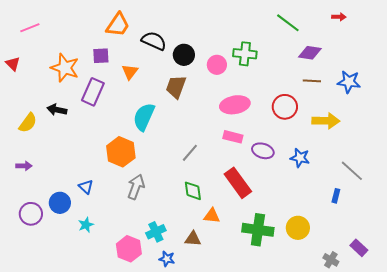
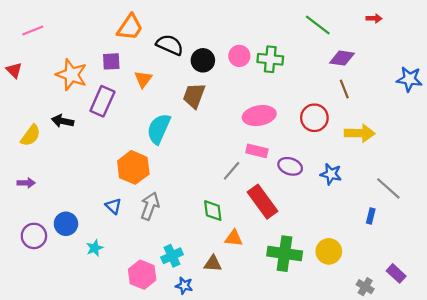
pink circle: (217, 65) -> (239, 56), moved
brown line: (312, 81) -> (344, 89), turned 66
blue star: (349, 82) -> (409, 79), moved
gray line: (190, 153) -> (232, 171), moved
blue triangle: (86, 187) -> (113, 206), moved

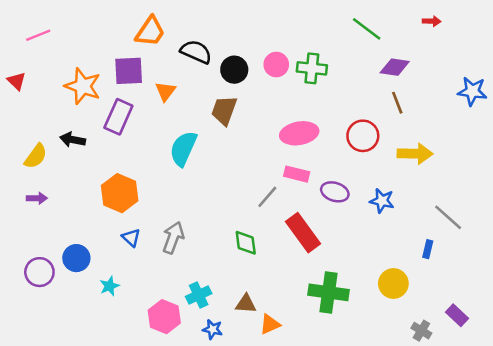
purple square: (111, 61) -> (129, 71), size x1.4
orange hexagon: (133, 167) -> (120, 193), moved
purple arrow: (26, 183) -> (37, 198), moved
orange triangle: (234, 238) -> (270, 324), moved, turned -30
yellow circle: (329, 251) -> (393, 284), moved

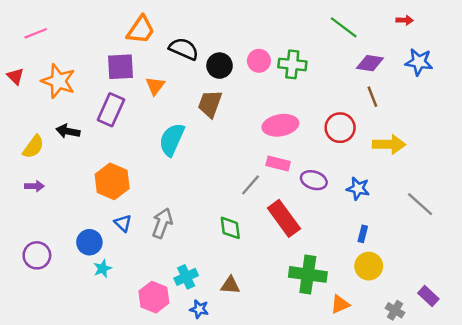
orange star: (83, 86) -> (58, 81), moved
blue star: (472, 91) -> (419, 62), moved
blue rectangle: (428, 249) -> (363, 234), moved
blue circle: (76, 258) -> (89, 242), moved
orange triangle: (270, 324) -> (340, 304), moved

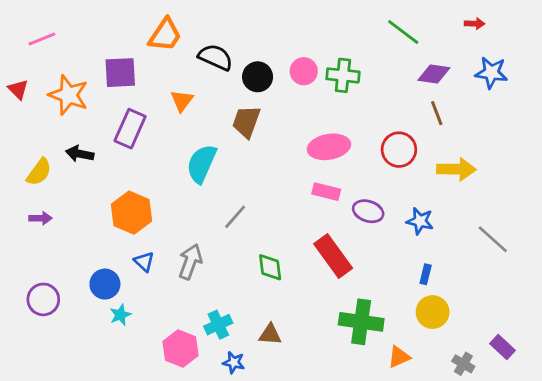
purple square: (120, 67) -> (120, 73), moved
gray line: (251, 185) -> (235, 217), moved

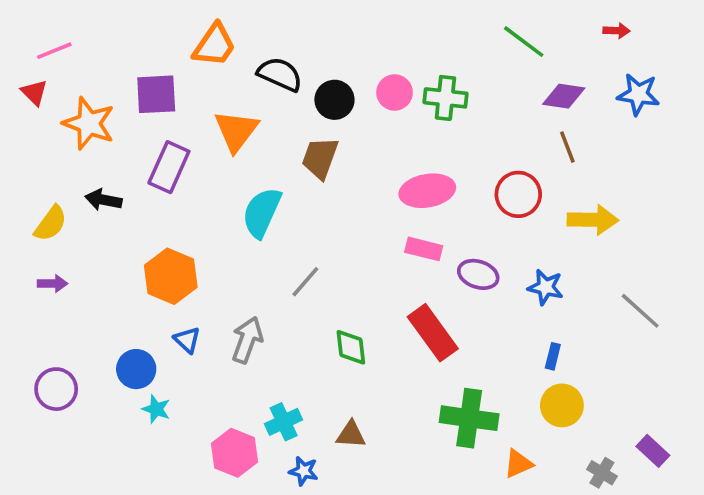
red triangle: (18, 89) -> (34, 92), moved
orange triangle: (182, 101) -> (236, 131), size x1.5
cyan star: (120, 315) -> (156, 409), turned -30

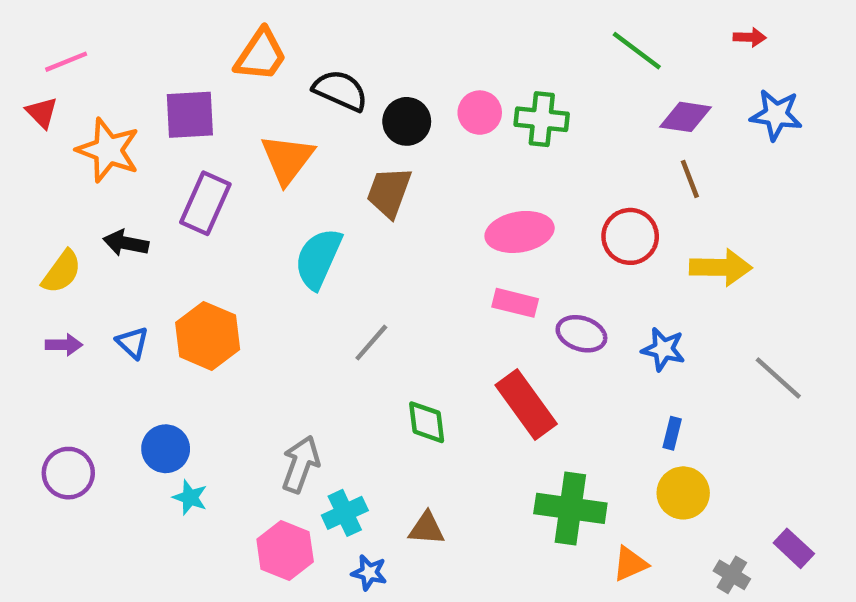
blue triangle: (187, 340) -> (132, 343), moved
gray arrow: (247, 340) -> (301, 464), moved

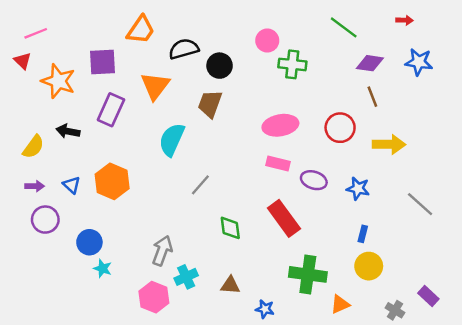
black semicircle: (340, 90) -> (184, 49), turned -40
pink circle: (480, 113) -> (267, 41), moved
purple circle: (68, 473) -> (45, 220), moved
blue star: (369, 573) -> (265, 309), moved

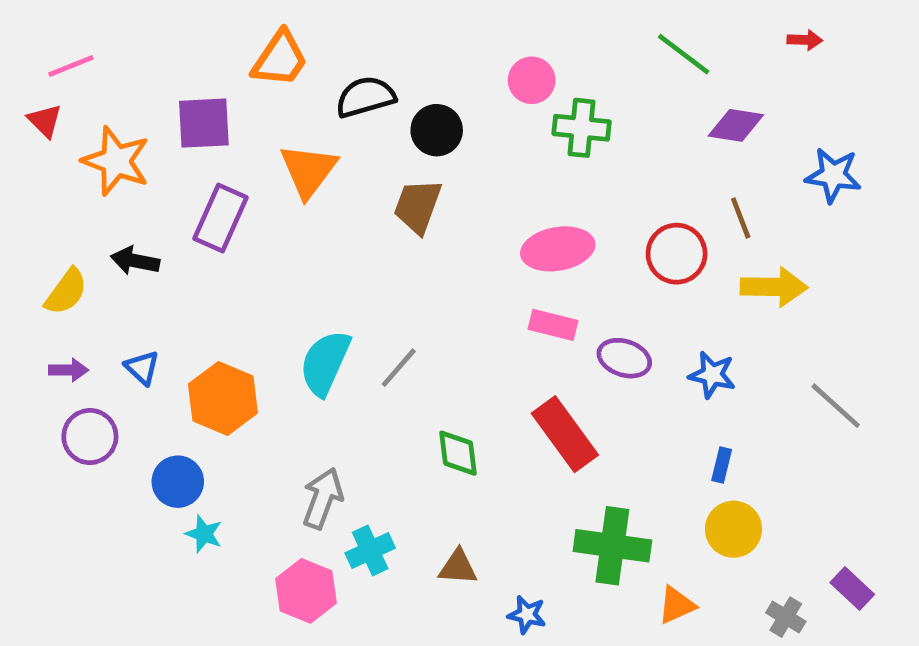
blue star: (419, 62) -> (833, 175), moved
brown line: (372, 97) -> (741, 218), moved
cyan semicircle: (172, 140) -> (325, 363), moved
orange hexagon: (112, 181) -> (223, 399), moved

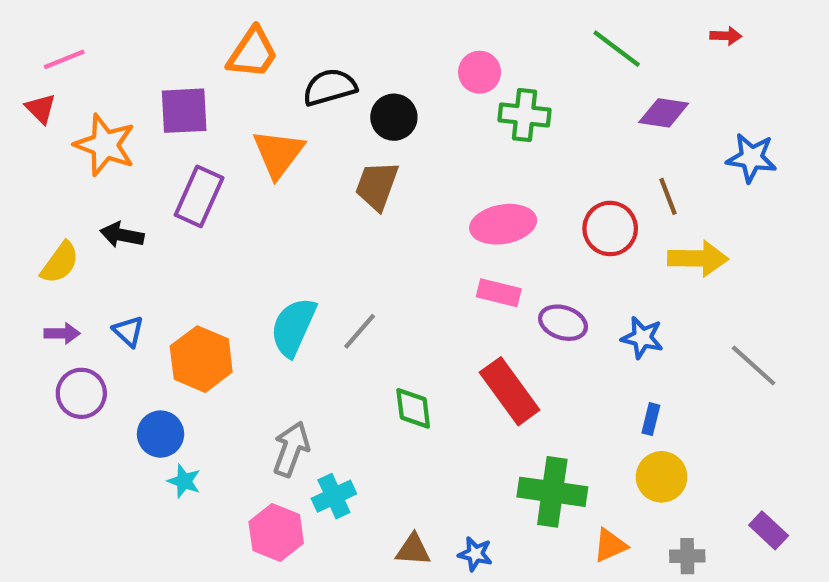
brown triangle: (458, 567) -> (413, 550), moved
gray cross: (786, 617) -> (687, 556), moved, turned -32

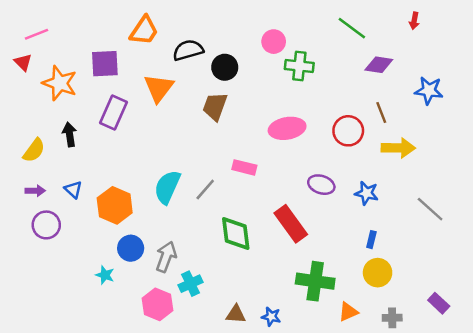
red arrow: (726, 36) -> (414, 21), turned 98
black arrow: (122, 235) -> (69, 134), turned 70
pink rectangle: (499, 293) -> (244, 167), moved
green diamond: (413, 408) -> (236, 233), size x1.4
blue circle: (161, 434) -> (131, 248), moved

